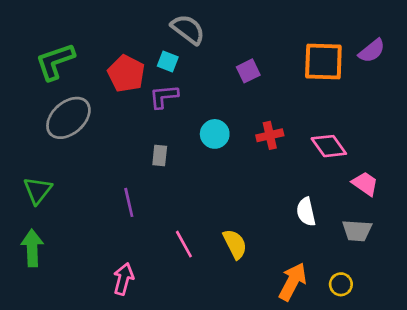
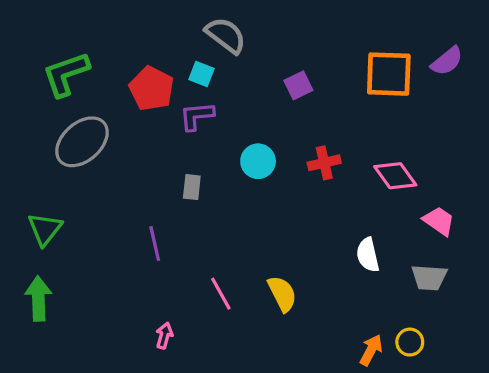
pink arrow: (123, 279) -> (164, 336), moved, size x0.7
orange arrow: (293, 282) -> (371, 350), moved, size x0.7

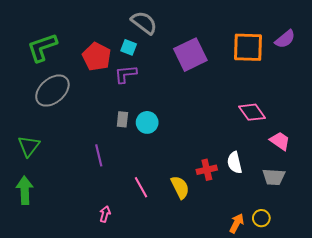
purple square: (298, 85) -> (190, 55), size x1.8
cyan circle: (258, 161) -> (147, 122), moved
red cross: (324, 163) -> (207, 170), moved

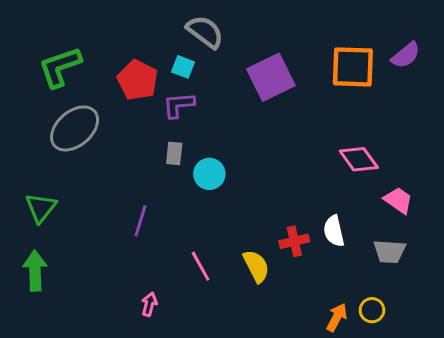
gray rectangle: (122, 119) -> (174, 153), moved
purple line: (99, 155) -> (141, 221), turned 30

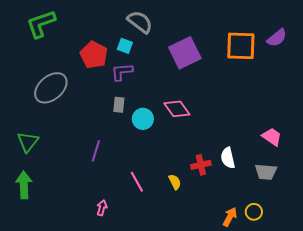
green L-shape: (60, 67) -> (41, 24), moved
pink diamond: (359, 159) -> (177, 109), moved
yellow semicircle: (256, 266) -> (175, 182), size x0.7

